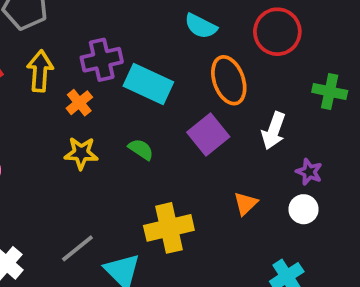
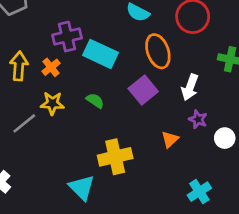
yellow arrow: (40, 71) -> (19, 66), moved
purple star: (309, 172) -> (198, 119), moved
white circle: (304, 209) -> (225, 138), moved
gray line: (77, 248) -> (24, 123), moved

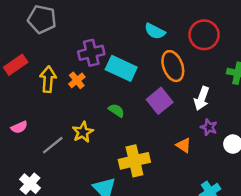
yellow star: (52, 103) -> (83, 132), moved, turned -30
gray line: (24, 123) -> (53, 145), moved
orange triangle: (170, 139) -> (184, 145), turned -42

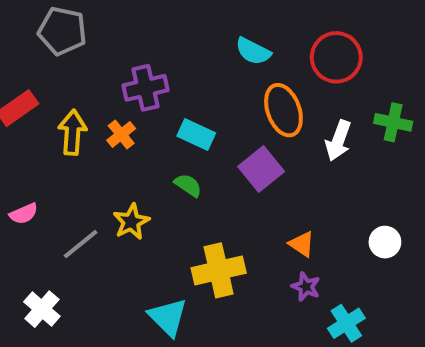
cyan rectangle: (121, 68) -> (196, 134), moved, size x0.7
white arrow: (202, 98) -> (338, 141), moved
purple star: (209, 127) -> (306, 287), moved

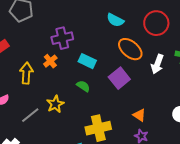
orange ellipse: (283, 110) -> (130, 49), turned -30
yellow arrow: (72, 132) -> (26, 73), moved

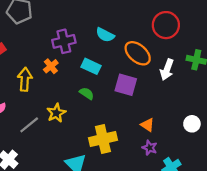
cyan semicircle: (115, 20) -> (105, 35), moved
purple square: (119, 78) -> (126, 85), turned -35

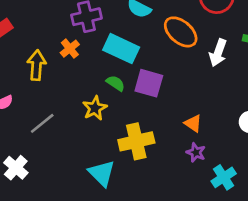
cyan rectangle: (91, 66) -> (121, 49), size x1.4
purple square: (126, 85) -> (149, 83), moved
yellow star: (56, 113) -> (95, 108), moved

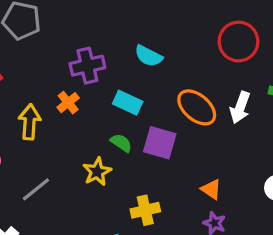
orange ellipse: (181, 32) -> (197, 107), moved
cyan rectangle: (121, 49) -> (128, 103), size x0.7
yellow cross: (136, 141) -> (145, 210), size x0.7

